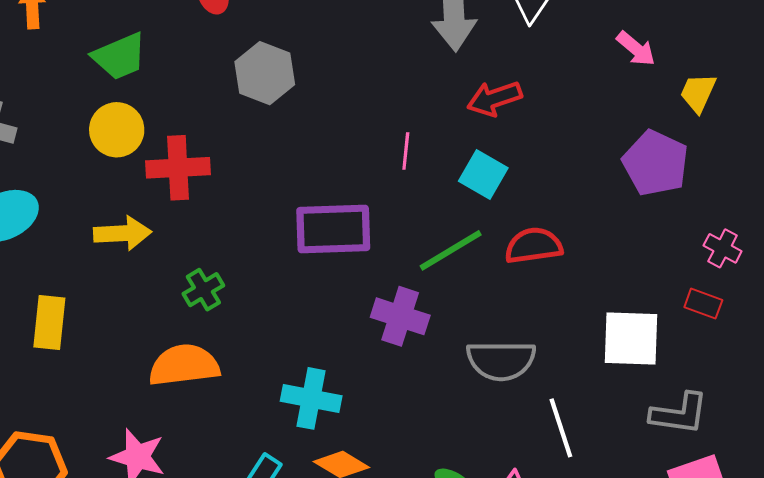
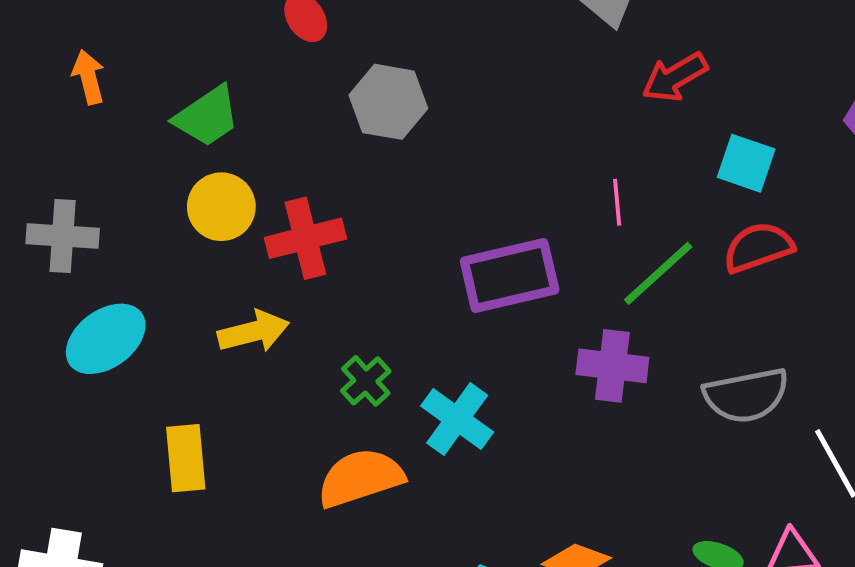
pink line: (406, 151) -> (617, 202), moved
cyan square: (483, 175) -> (746, 163), moved
cyan cross: (311, 398) -> (457, 419), moved, turned 36

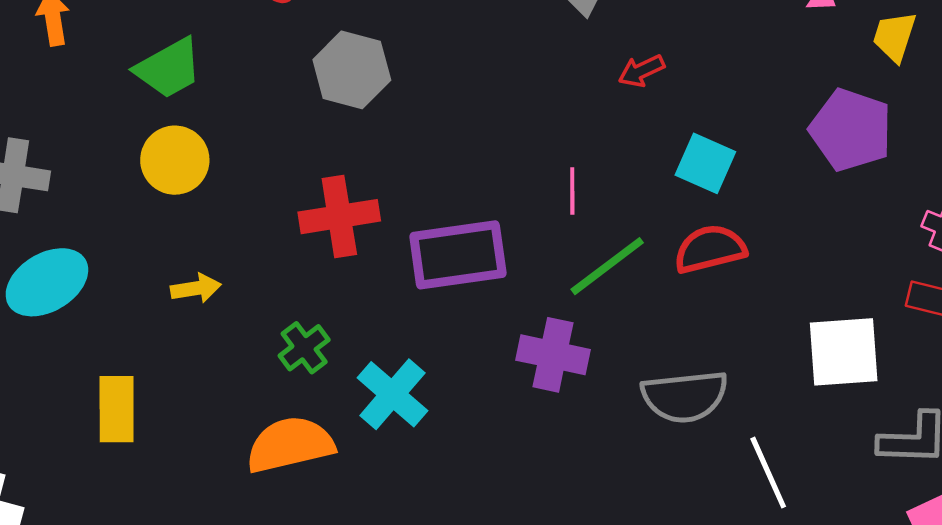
red arrow: (675, 77) -> (641, 71), size x0.7
red cross: (305, 238) -> (339, 217), moved
yellow arrow: (253, 332) -> (196, 288), size x0.7

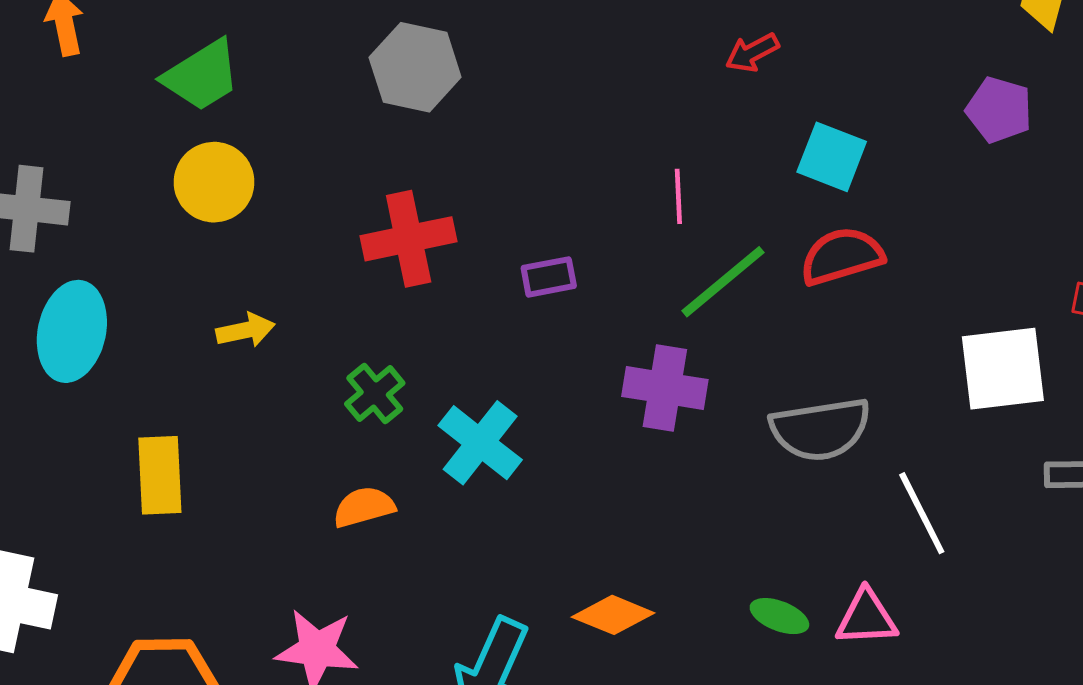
purple pentagon: (851, 130) -> (999, 110), size x0.7
purple rectangle: (458, 255) -> (549, 277), size x0.5
cyan ellipse: (47, 282) -> (72, 331), turned -44
orange semicircle: (290, 445) -> (364, 507), size x0.6

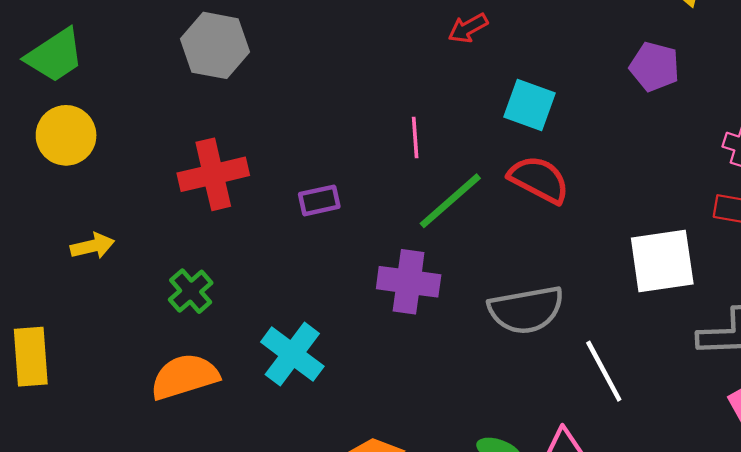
red semicircle: (842, 256) -> (539, 179), turned 46
cyan cross: (480, 443) -> (292, 354), moved
orange semicircle: (364, 507) -> (185, 377), size x1.5

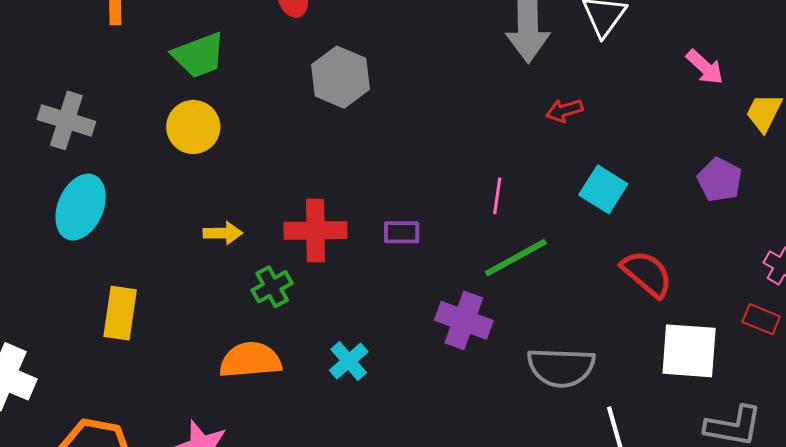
red cross: (213, 174) -> (315, 230), moved
red semicircle: (539, 179) -> (647, 274), moved
yellow arrow: (92, 246) -> (223, 233), moved
cyan cross: (292, 354) -> (349, 361), size x0.7

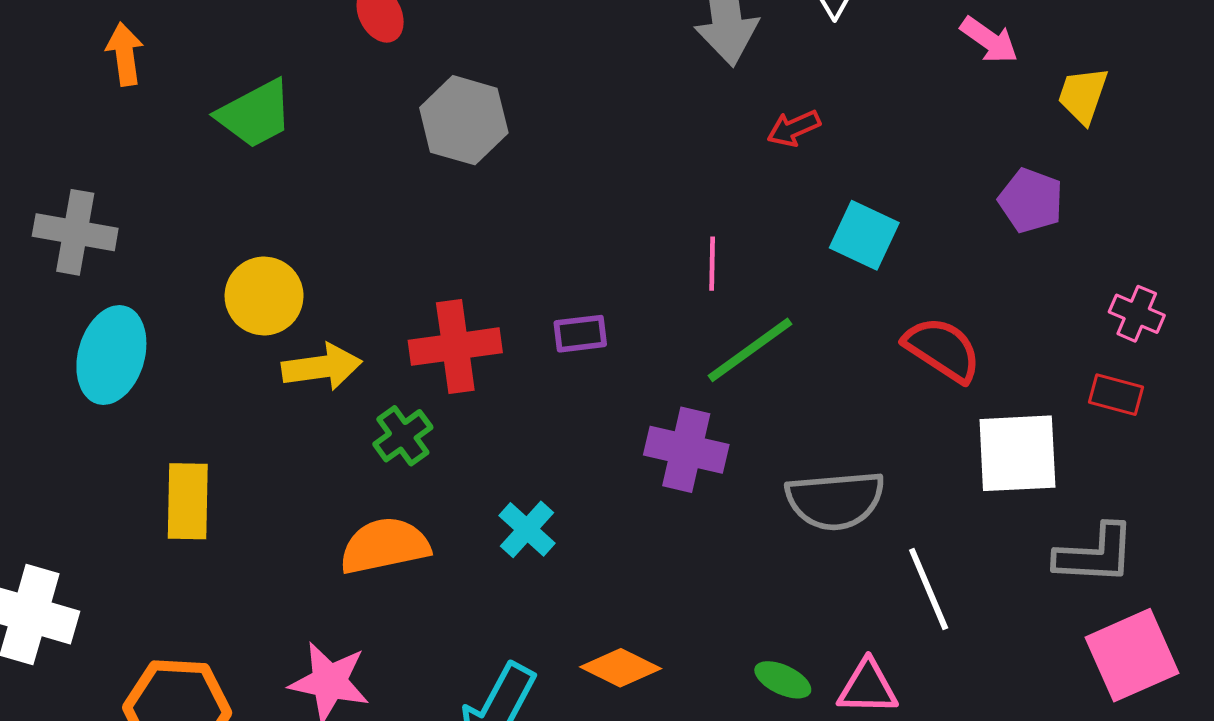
yellow circle: (193, 127) -> (264, 296), moved
yellow arrow: (223, 233) -> (322, 367), size x1.4

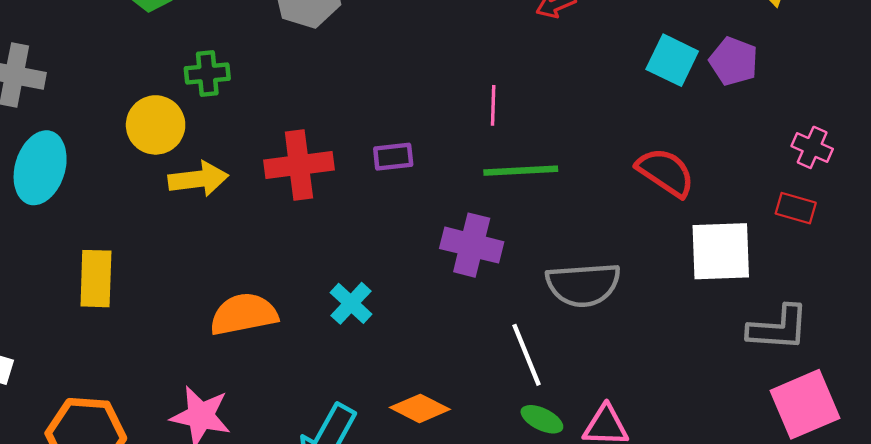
cyan square: (864, 235) -> (672, 60), moved
green line: (750, 350) -> (521, 171), turned 32
green cross: (403, 436) -> (207, 73), moved, turned 30
white line: (929, 589) -> (526, 355), moved

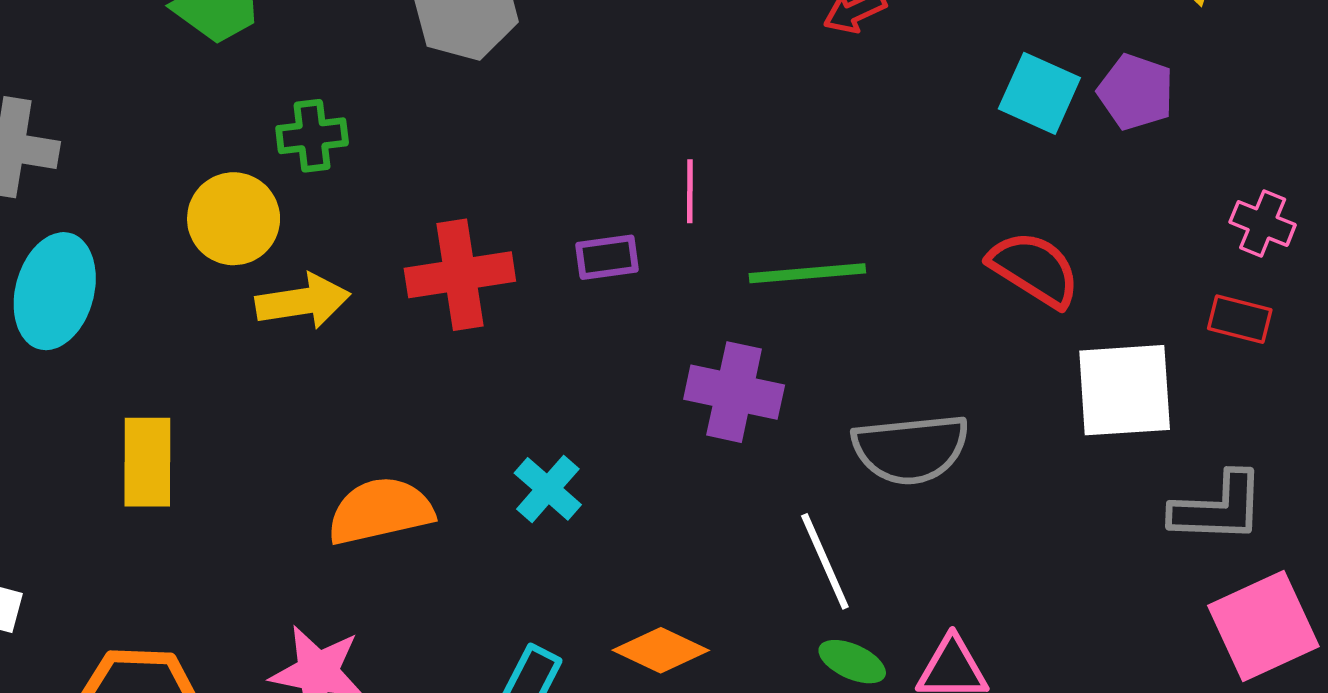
pink line: (493, 105) -> (690, 191), moved

